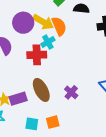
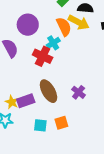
yellow arrow: (43, 22) -> (79, 22), moved
red cross: (37, 55) -> (43, 56), turned 30

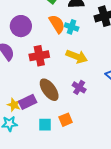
yellow arrow: (79, 22) -> (77, 56), moved
cyan cross: (53, 43) -> (72, 27), moved, turned -32
red cross: (43, 56) -> (39, 56), turned -30

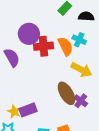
orange semicircle: (57, 24) -> (65, 46), moved
red cross: (39, 56) -> (43, 46), moved
brown ellipse: (49, 90) -> (66, 93), moved

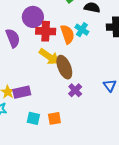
yellow arrow: (81, 70) -> (49, 57), moved
brown ellipse: (66, 93) -> (64, 67), moved

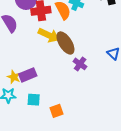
cyan square: (33, 118) -> (34, 100), moved
orange square: (54, 118) -> (56, 111), moved

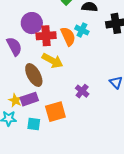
brown ellipse: (65, 43) -> (34, 75), moved
orange square: (56, 111) -> (55, 112), moved, size x1.5

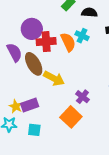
yellow arrow: (53, 61) -> (54, 78), moved
brown ellipse: (34, 75) -> (34, 64), moved
orange square: (55, 112) -> (71, 117), moved, turned -30

